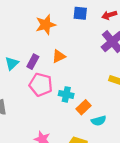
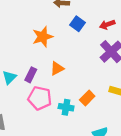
blue square: (80, 13) -> (77, 24), turned 32
orange rectangle: (84, 107) -> (87, 98), moved

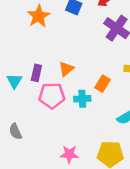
orange star: (43, 37) -> (38, 16), moved
orange triangle: (57, 68) -> (66, 69), moved

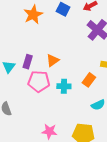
orange rectangle: (103, 84) -> (89, 80), moved

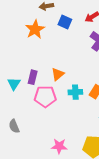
cyan cross: (64, 86) -> (75, 92), moved

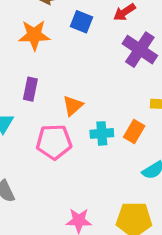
orange star: (35, 29) -> (34, 35), turned 30
purple rectangle: (33, 77) -> (30, 89), moved

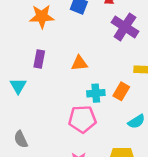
orange triangle: (73, 106) -> (79, 63), moved, turned 36
pink pentagon: (54, 142) -> (82, 119), moved

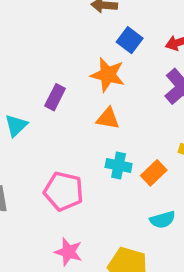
orange star: (42, 16) -> (108, 75), moved
pink pentagon: (82, 119) -> (64, 191), moved

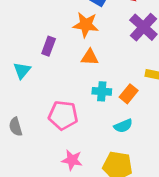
cyan semicircle: (163, 220) -> (123, 126), moved

